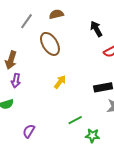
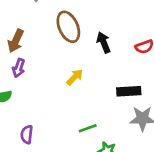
black arrow: (96, 29) -> (104, 42), moved
purple semicircle: (29, 131) -> (27, 134), turned -32

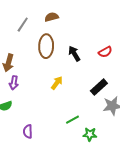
brown ellipse: (68, 27) -> (46, 46), turned 35
black rectangle: (129, 91) -> (99, 87), turned -30

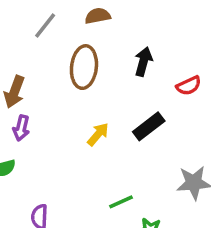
black arrow: (74, 54) -> (143, 62), moved, turned 42
black rectangle: (99, 87) -> (149, 126), moved

